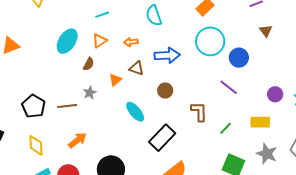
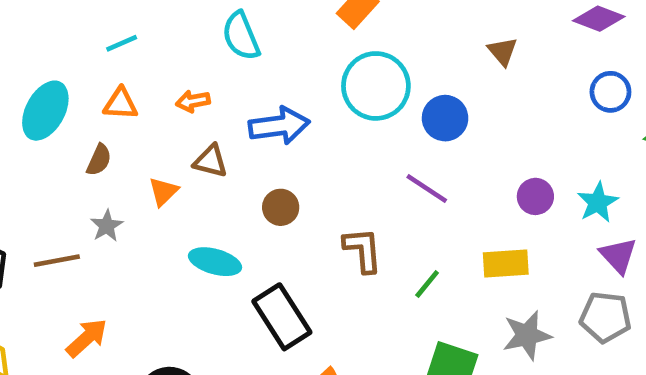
orange triangle: (100, 41) -> (121, 104), turned 42
cyan ellipse: (135, 112) -> (215, 262), turned -30
black rectangle: (162, 138) -> (282, 317), turned -72
gray star: (267, 154) -> (527, 335), turned -30

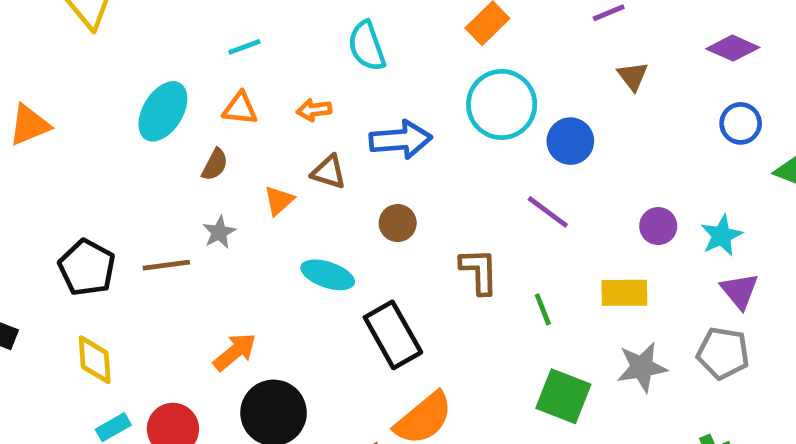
green line: (427, 284) -> (543, 309), turned -64
orange arrow: (87, 338) -> (235, 352), moved

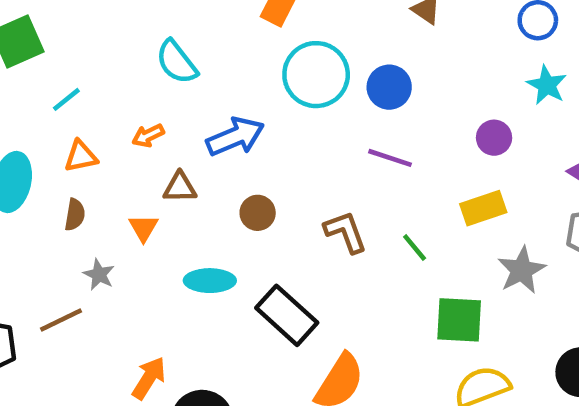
cyan star: (721, 236) -> (547, 85), moved

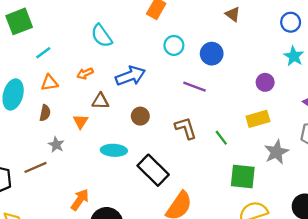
cyan circle: (316, 75) -> (174, 45), size x0.6
purple line: (390, 158) -> (195, 87), moved

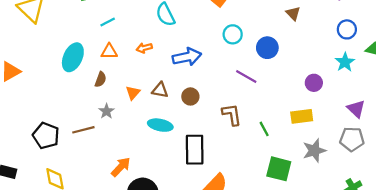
brown triangle: (100, 101) -> (160, 90), moved
black rectangle: (153, 170) -> (195, 150), turned 36

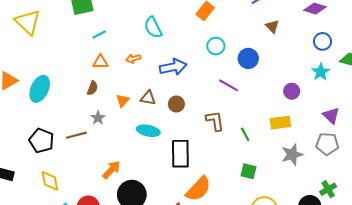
cyan ellipse: (73, 57) -> (40, 89), moved
green square: (279, 169) -> (248, 171), moved, size x0.7

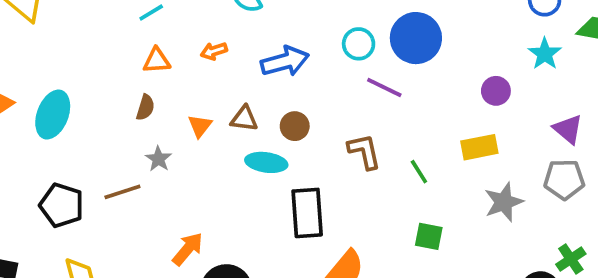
cyan circle: (216, 46) -> (359, 44), moved
blue circle: (248, 58) -> (416, 38), size x1.4
cyan ellipse: (148, 131) -> (266, 162), moved

